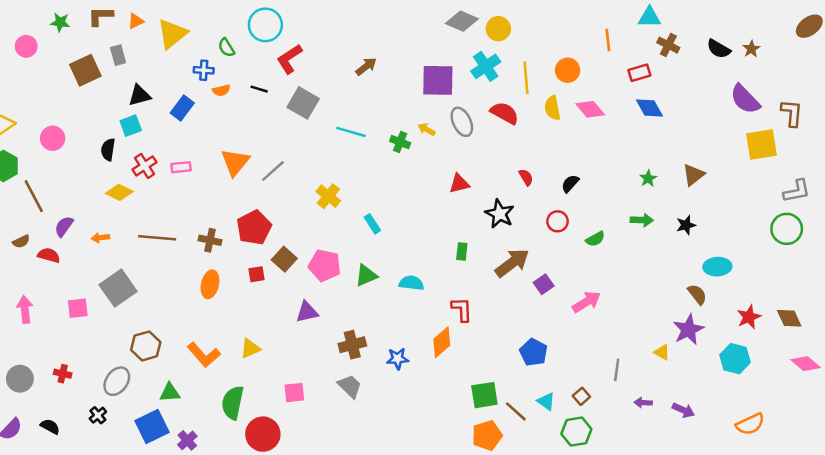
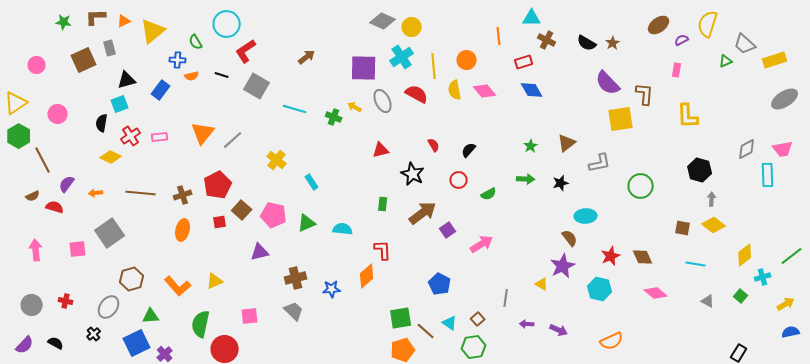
pink circle: (26, 46) -> (37, 65), moved
gray L-shape: (797, 191) -> (600, 163), moved
brown cross: (210, 240) -> (183, 195), turned -30

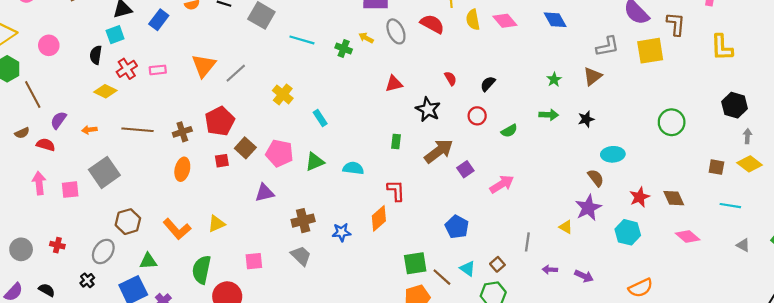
gray L-shape: (600, 163) -> (607, 46), moved
pink arrow: (36, 250) -> (39, 183), moved

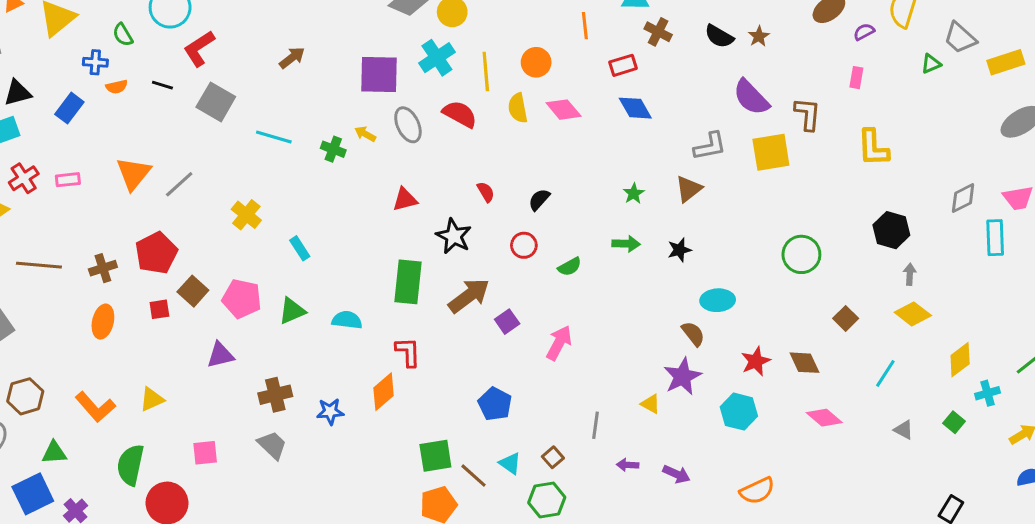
green rectangle: (396, 141) -> (408, 282), size x2.0
brown square: (716, 167) -> (846, 318), moved, turned 35
pink arrow: (502, 184) -> (559, 343), turned -30
cyan line: (730, 206) -> (885, 373), turned -66

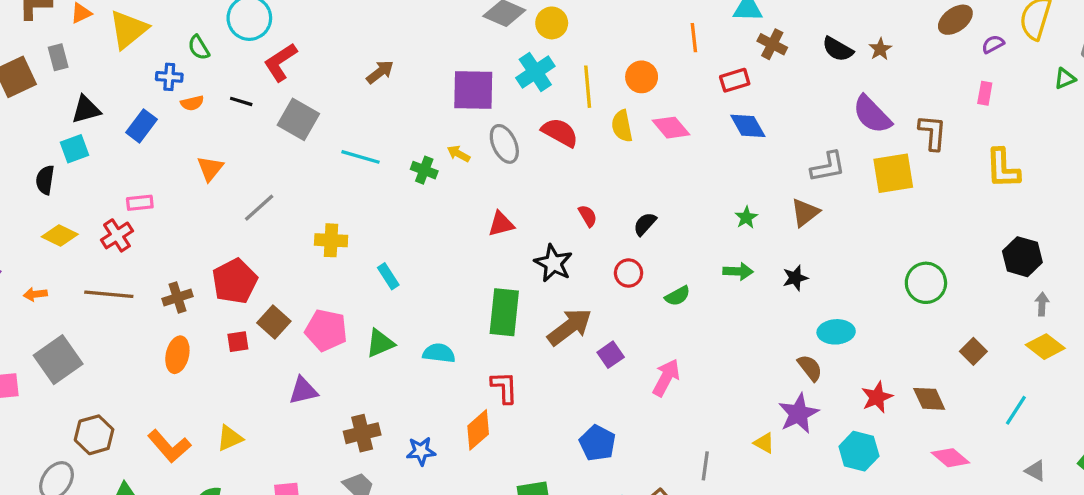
orange triangle: (133, 174) -> (210, 168), moved, size x0.7
red cross: (24, 178) -> (117, 235), moved
yellow cross: (246, 215) -> (331, 240), turned -36

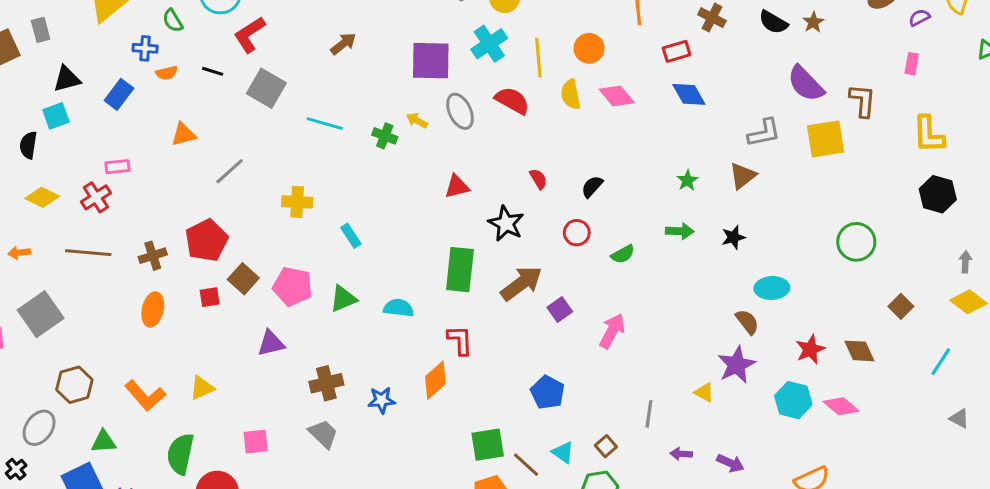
orange triangle: (210, 168) -> (183, 134), turned 36
black hexagon: (1022, 257) -> (938, 194), moved
pink diamond: (950, 458) -> (841, 406), moved

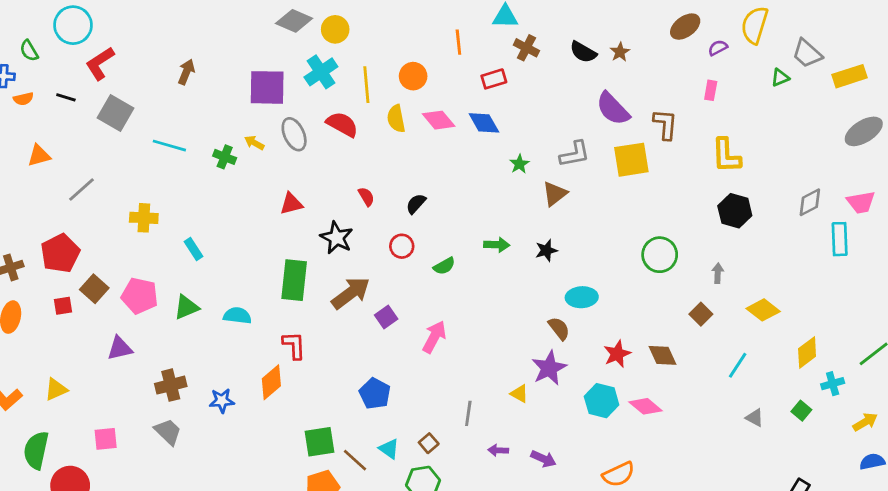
brown arrow: (343, 44) -> (186, 72), turned -30
blue diamond: (689, 94) -> (484, 123), moved
green star: (687, 180) -> (519, 164), moved
gray arrow: (965, 262) -> (718, 273), moved

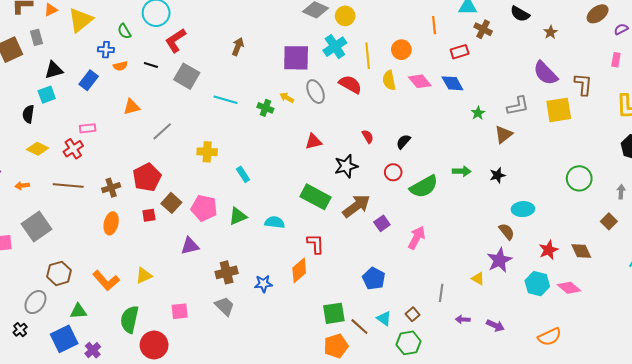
black semicircle: (583, 52) -> (520, 14), moved
black star: (337, 238) -> (346, 166), turned 30
green semicircle: (444, 266) -> (424, 187), size x1.8
green rectangle: (294, 280) -> (315, 197), turned -68

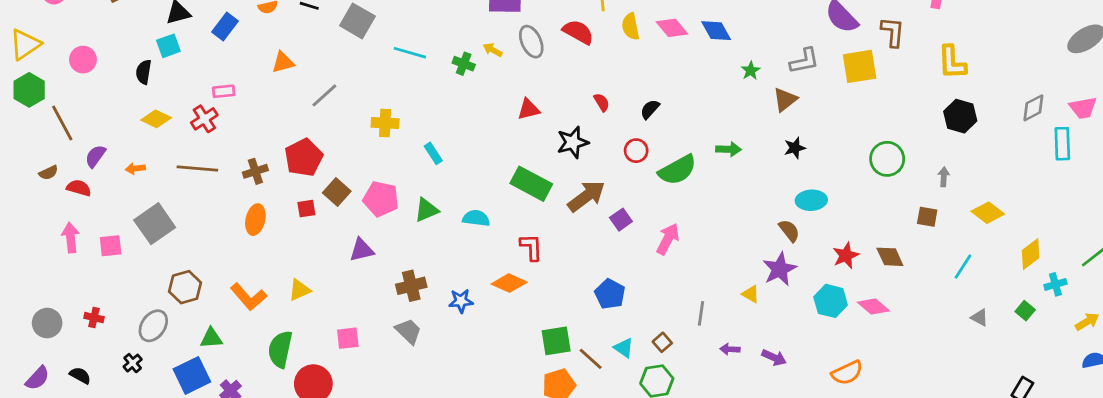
black star: (497, 175) -> (795, 148), moved
brown square: (609, 221) -> (927, 217), turned -35
orange diamond: (299, 270) -> (509, 283), turned 65

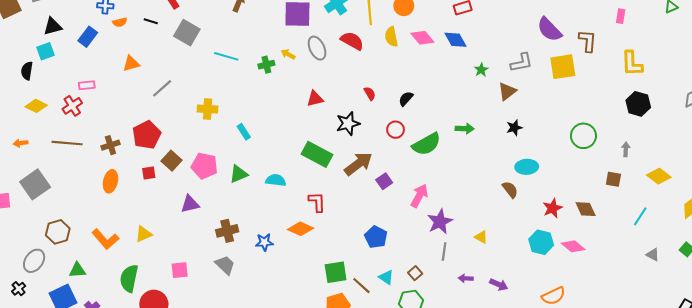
green cross: (464, 64) -> (266, 65), turned -35
purple star: (780, 269) -> (440, 222), moved

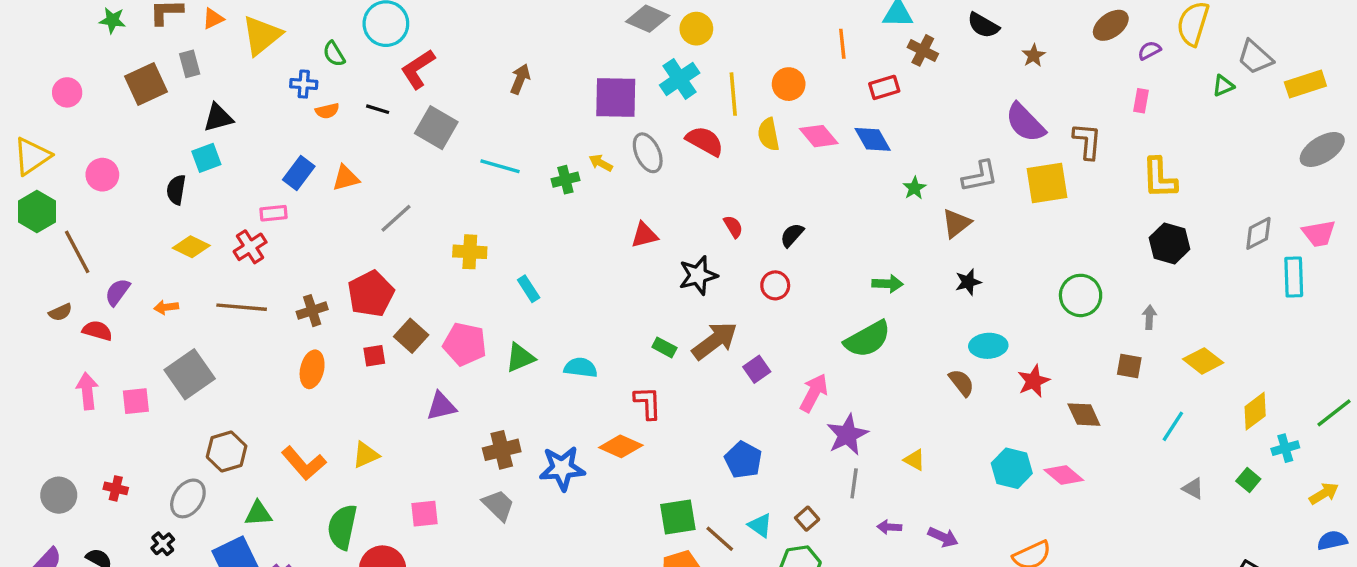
blue rectangle: (88, 37) -> (299, 173), moved
green semicircle: (426, 144) -> (867, 339), moved
green rectangle: (317, 154) -> (664, 347), moved, size x0.5
red star: (552, 208) -> (1034, 381), moved
blue star: (264, 242) -> (562, 468), size x1.5

